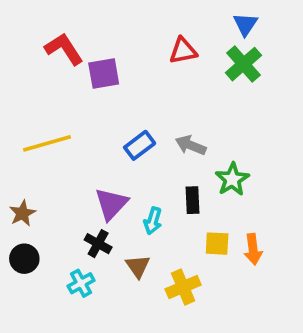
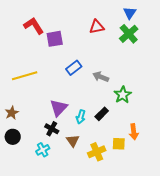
blue rectangle: (140, 145) -> (74, 68), moved
black rectangle: (193, 200) -> (102, 114), moved, turned 48
yellow square: (217, 244) -> (119, 144), moved

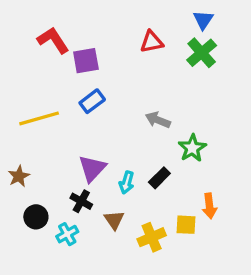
blue rectangle: (74, 68) -> (92, 101), moved
black circle: (13, 137) -> (36, 217), moved

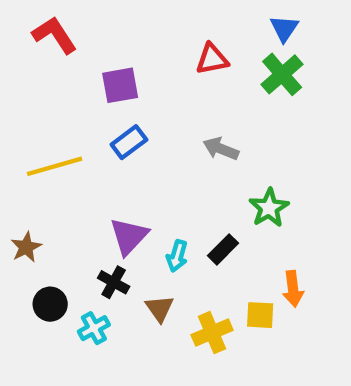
red L-shape: (53, 40) -> (55, 35), moved
gray arrow: (158, 120) -> (221, 149), moved

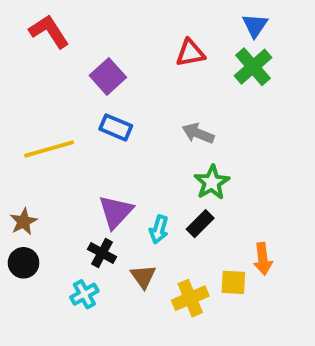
purple square: (120, 85) -> (108, 76), turned -32
blue rectangle: (129, 142) -> (116, 127), turned 60
green star: (269, 208) -> (212, 182), moved
black circle: (50, 304) -> (24, 263), moved

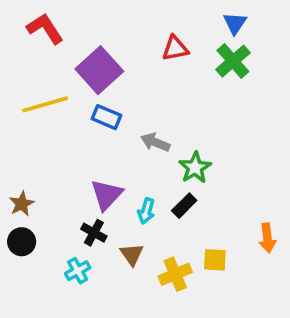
purple square: (108, 76) -> (99, 70), size x1.4
gray arrow: (198, 133) -> (155, 142), moved
yellow line: (49, 149) -> (45, 104), moved
orange arrow: (263, 259) -> (267, 238), moved

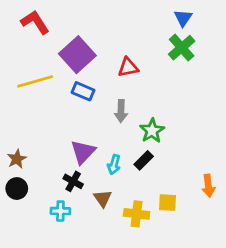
red triangle: (175, 48) -> (128, 67), moved
gray arrow: (155, 142) -> (121, 111), turned -110
cyan cross: (78, 271) -> (60, 211), turned 30
yellow cross: (175, 274) -> (137, 214), turned 30

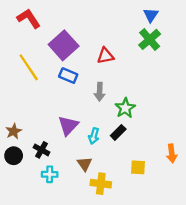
yellow line: (35, 81) -> (29, 67), turned 72
black cross: (73, 181) -> (41, 150), moved
yellow cross: (137, 214) -> (101, 184), moved

